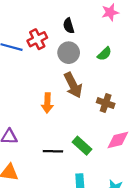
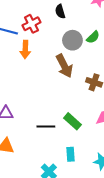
gray circle: (69, 53) -> (72, 40), moved
orange arrow: (47, 103) -> (25, 49), moved

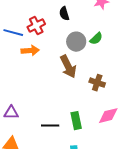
orange arrow: (25, 49) -> (30, 51), turned -96
green rectangle: (72, 121) -> (76, 121), turned 36

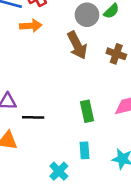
brown cross: (97, 83) -> (116, 54), moved
black line: (50, 126) -> (33, 117), moved

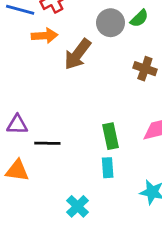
brown arrow: (77, 45) -> (78, 54), moved, turned 64
cyan rectangle: (85, 150) -> (108, 168), moved

